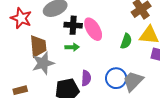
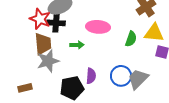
red star: (21, 18) -> (40, 19), moved
black cross: (73, 25) -> (56, 23), moved
pink ellipse: (93, 29) -> (98, 27), turned -55

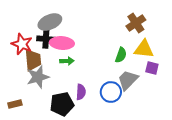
red star: (40, 19) -> (22, 44), moved
pink ellipse: (98, 27) -> (62, 43), moved
gray trapezoid: (138, 79) -> (128, 80), moved

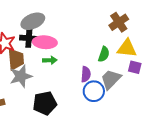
purple semicircle: (81, 92) -> (86, 74), moved

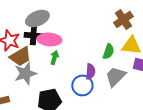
brown trapezoid: (16, 59) -> (20, 56), turned 65
green arrow: (50, 60) -> (54, 57), turned -72
blue circle: (94, 91) -> (82, 85), moved

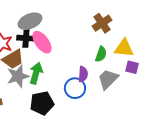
brown cross: (123, 19) -> (102, 23), moved
pink ellipse: (49, 39) -> (42, 42), turned 50
green arrow: (54, 57) -> (36, 73), moved, size x1.5

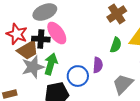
black cross: (26, 38) -> (41, 39), moved
gray trapezoid: (108, 79) -> (123, 84), moved
blue circle: (75, 88) -> (78, 76), moved

